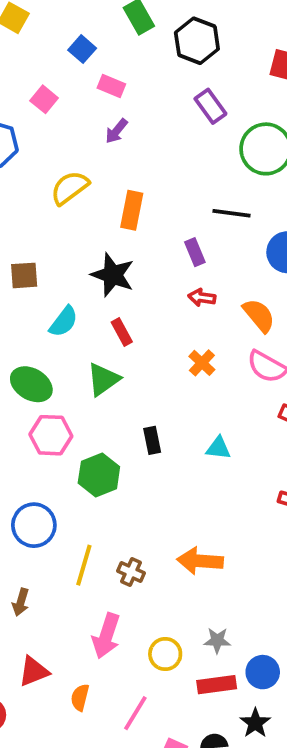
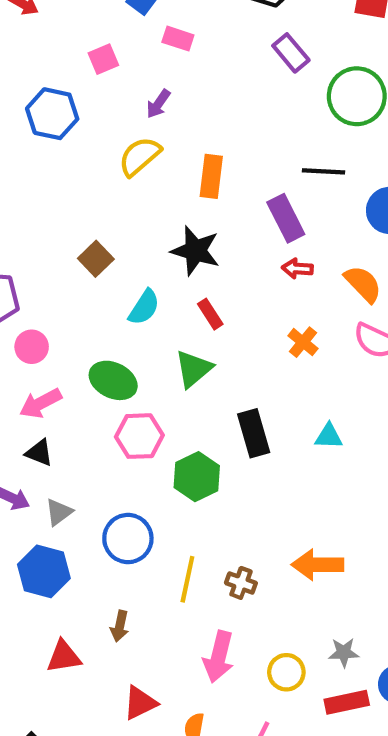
pink square: (44, 99) -> (103, 59), turned 32
purple arrow: (116, 131) -> (158, 104), moved
purple rectangle: (195, 252) -> (286, 218), size x1.5
brown square: (24, 275) -> (96, 259), turned -36
black rectangle: (152, 440) -> (254, 433), size x1.5

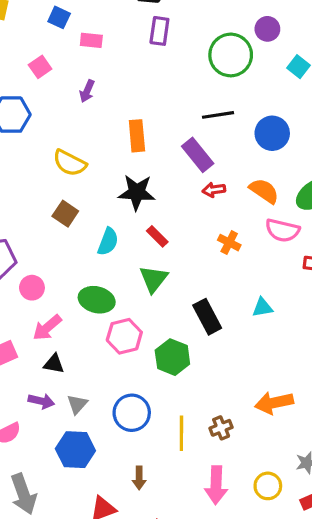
purple rectangle: (291, 53) -> (159, 31), moved, turned 60
yellow semicircle: (140, 156) -> (70, 163), moved, turned -100
brown cross: (241, 583) -> (221, 428), turned -30

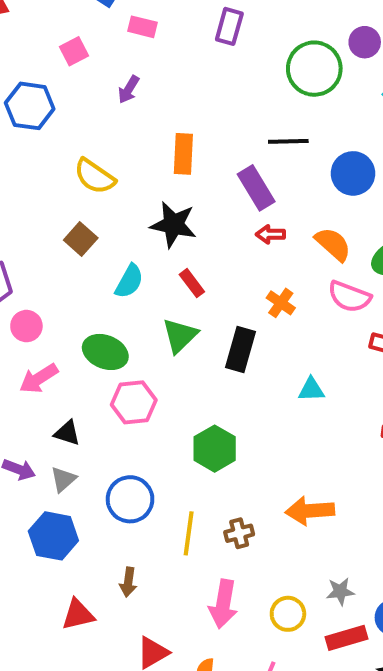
black rectangle: (207, 317) -> (241, 350), moved, turned 36
green hexagon: (172, 357) -> (215, 449), moved
black triangle: (54, 364) -> (67, 433), moved

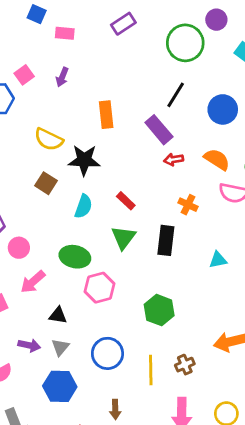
purple rectangle: (229, 26) -> (123, 24), turned 50
pink square: (74, 51) -> (24, 75), moved
black line: (288, 141) -> (176, 95), turned -48
black star: (173, 225) -> (84, 160), moved

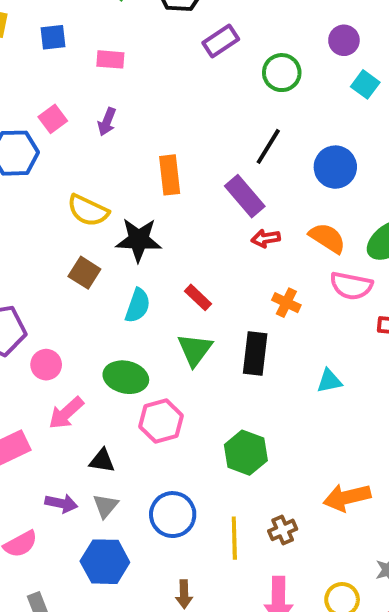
blue square: (37, 14) -> (53, 37), moved, turned -30
purple circle: (216, 20) -> (344, 40), moved
purple rectangle: (123, 24) -> (221, 41), moved
green circle: (185, 43) -> (282, 73), size x0.7

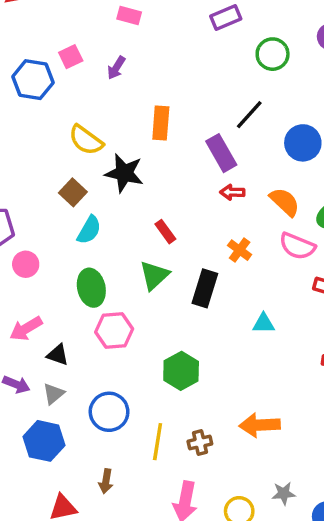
cyan semicircle: (138, 306) -> (89, 230), moved
green ellipse: (126, 377) -> (91, 288), turned 54
pink arrow: (66, 413) -> (26, 329), moved

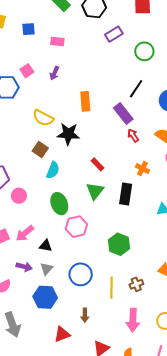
red arrow: (232, 192) -> (133, 136), turned 64

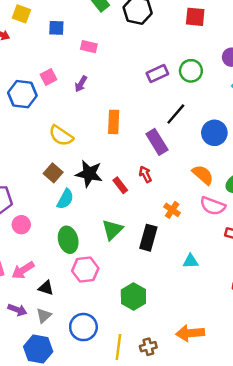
purple rectangle: (114, 34) -> (157, 74), moved
black star: (68, 134) -> (89, 174), moved
red arrow: (133, 136) -> (145, 174), moved
red rectangle: (98, 164) -> (120, 185), moved

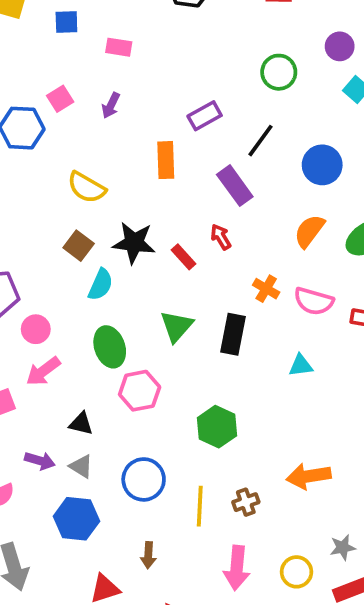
purple rectangle: (157, 74) -> (205, 116), moved
orange semicircle: (203, 175) -> (309, 231), turned -90
pink semicircle: (213, 206) -> (314, 301), moved
pink arrow: (23, 270) -> (43, 371), moved
gray triangle: (44, 315) -> (81, 466), turned -42

